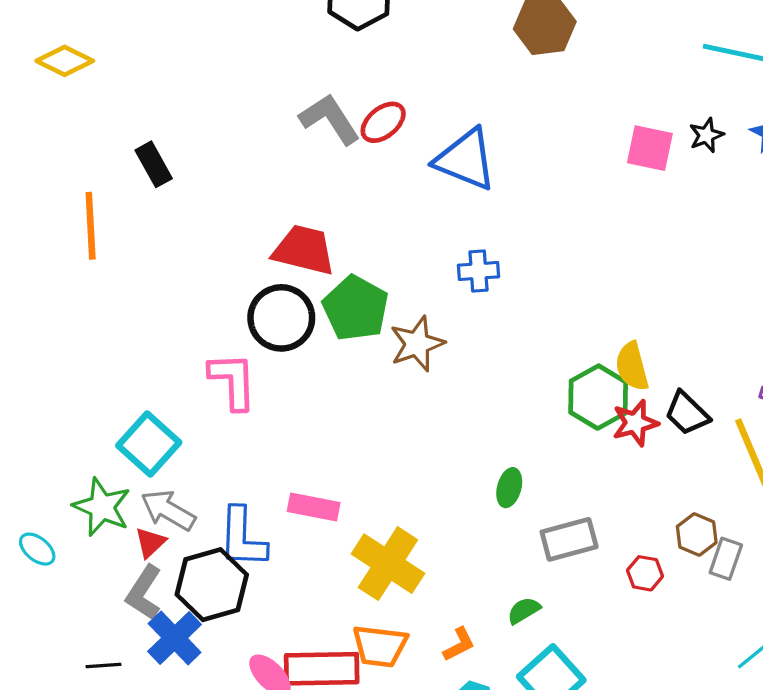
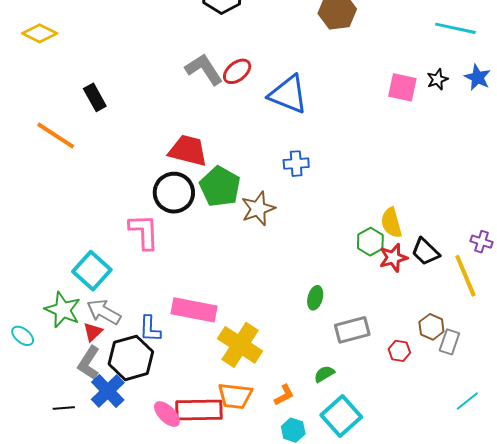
orange line: (91, 226) -> (56, 135), turned -54
green hexagon: (598, 397) -> (370, 242), size x0.7
pink rectangle: (314, 507) -> (194, 310), size x1.4
blue L-shape: (242, 538) -> (150, 329), size x0.7

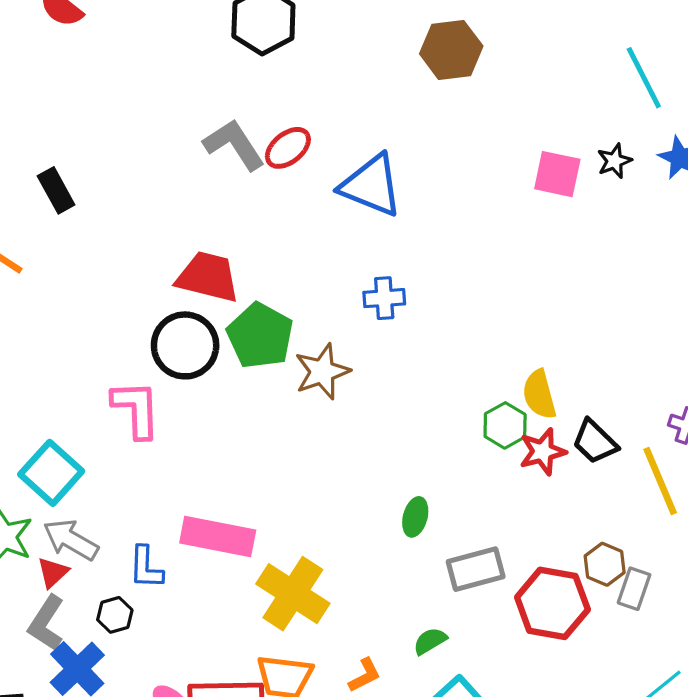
cyan line: (455, 28) -> (644, 78), turned 51
red hexagon: (399, 351) -> (552, 603), size x2.0
black hexagon: (131, 358) -> (115, 615), size x0.5

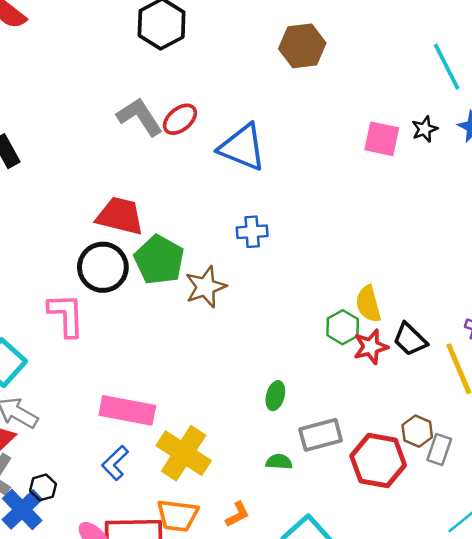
blue L-shape: (146, 568) -> (115, 463), moved, turned 44
black hexagon: (115, 615) -> (43, 487), moved
green semicircle: (430, 641) -> (279, 462), moved, turned 35

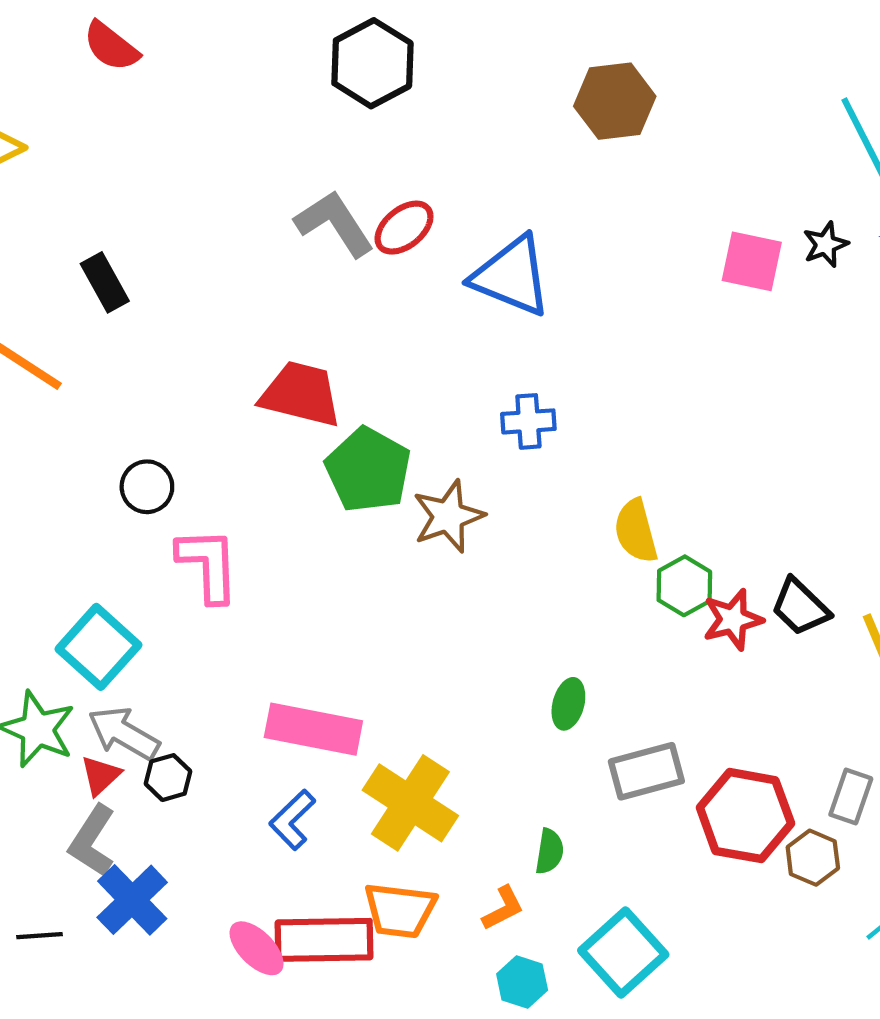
black circle: (103, 267) -> (147, 487), moved, size x0.6
yellow semicircle: (368, 304) -> (636, 531), moved
brown hexagon: (417, 431) -> (813, 858), moved
green semicircle: (279, 462) -> (549, 851), moved, turned 95
black hexagon: (43, 487) -> (168, 778), moved

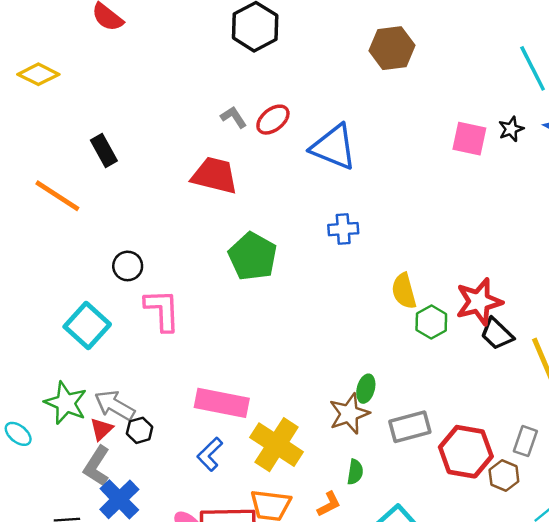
gray L-shape: (335, 223) -> (234, 117), size x0.6
red trapezoid: (301, 394) -> (215, 175), moved
brown star: (448, 516) -> (349, 414), moved
red star: (733, 620) -> (479, 302), moved, size x1.4
cyan square: (98, 647) -> (87, 326), moved

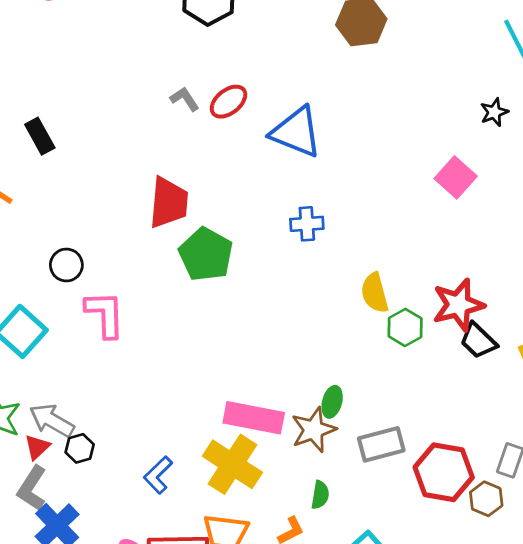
pink square: (469, 139) -> (456, 177), moved, turned 30
red trapezoid: (215, 175) -> (169, 203), moved, turned 81
pink rectangle: (222, 403) -> (254, 418), moved

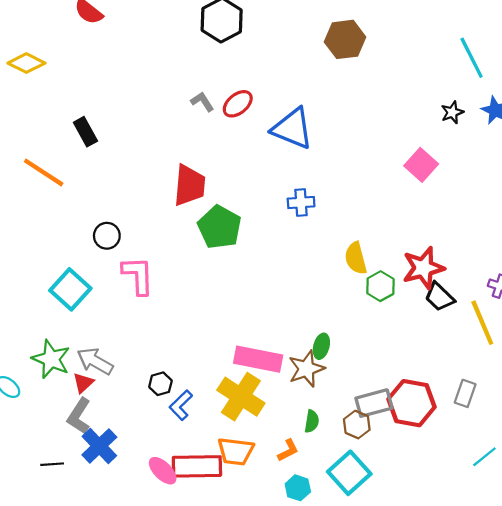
gray rectangle: (381, 444) -> (374, 403), moved
black hexagon: (80, 448) -> (160, 384), moved
brown hexagon: (486, 499) -> (357, 425), moved

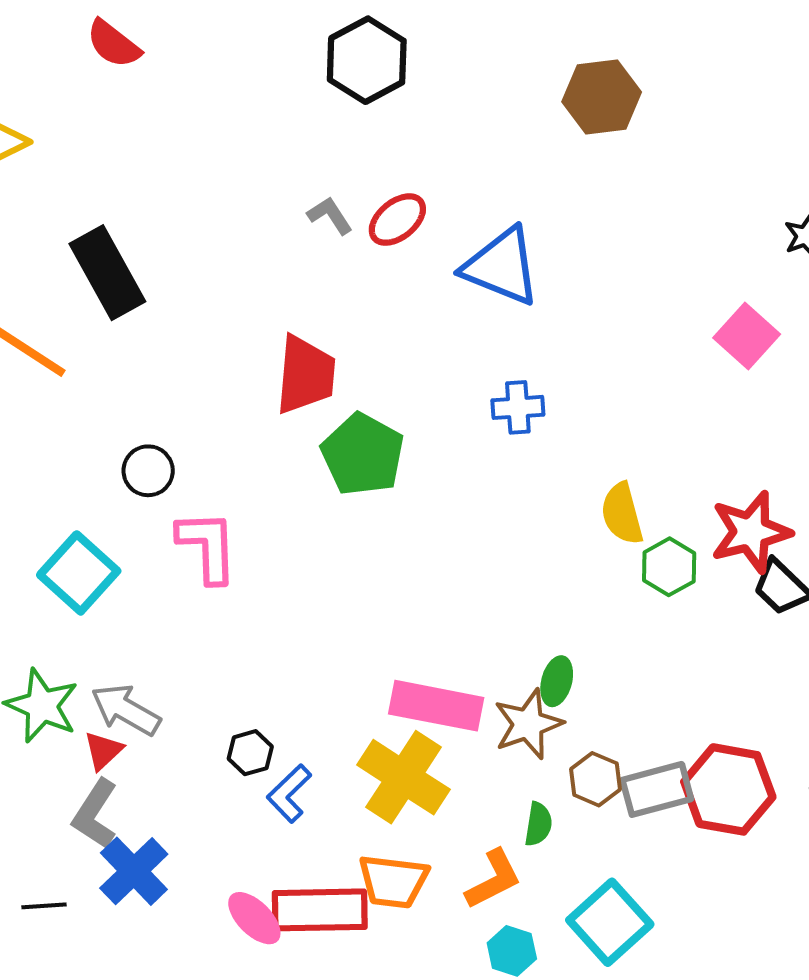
black rectangle: (85, 132) -> (107, 273), size x1.6
brown hexagon: (357, 425) -> (596, 779), moved
orange L-shape: (288, 450) -> (493, 879), size x1.4

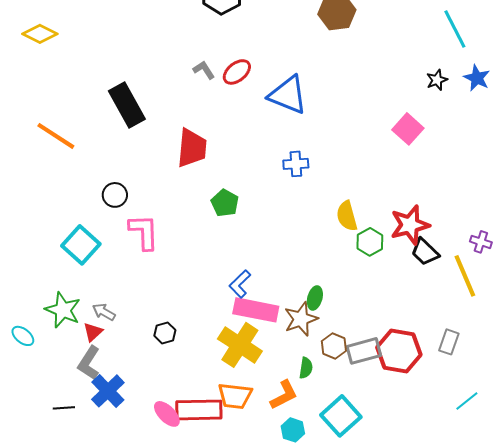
black rectangle: (107, 273) -> (127, 105), moved
green pentagon: (363, 454) -> (225, 203), moved, size x0.7
gray arrow: (126, 710) -> (104, 312), size x0.7
blue L-shape: (289, 794) -> (240, 284), moved

